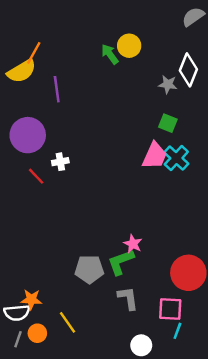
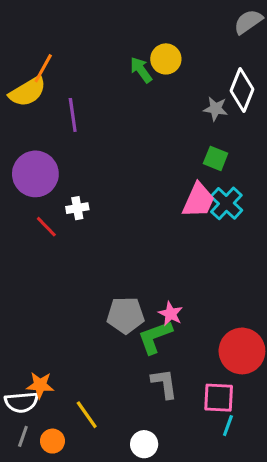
gray pentagon: (89, 269) -> (125, 315), moved
orange circle: (37, 333) -> (52, 441), moved
white circle: (141, 345) -> (144, 444), moved

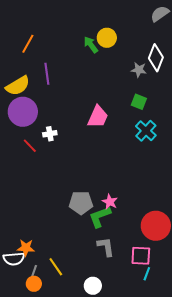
yellow semicircle: (28, 92) -> (18, 86), moved
pink trapezoid: (198, 200) -> (98, 117), moved
gray line: (23, 436) -> (34, 272), moved

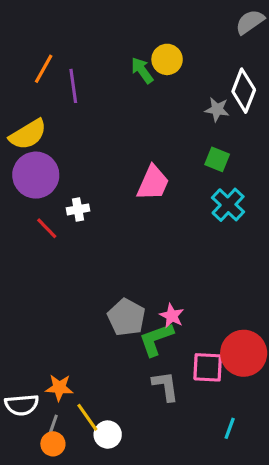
purple line: (47, 74) -> (73, 86), moved
gray pentagon: (81, 203) -> (126, 317), turned 30
orange star: (26, 248) -> (59, 388), moved
pink square: (141, 256) -> (208, 367), moved
white circle: (93, 286) -> (108, 435), moved

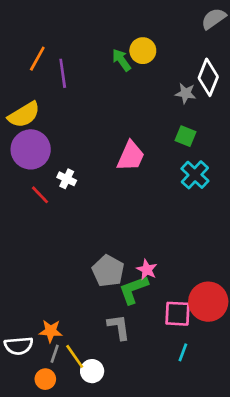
white cross: (78, 209) -> (67, 179), turned 36
gray L-shape: (165, 386) -> (119, 327), moved
gray line: (53, 425) -> (55, 354), moved
cyan line: (230, 428) -> (183, 352), moved

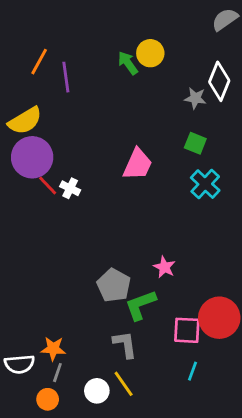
red line: (40, 195) -> (48, 185), moved
pink star: (147, 270) -> (164, 267), moved
yellow line: (75, 356) -> (124, 384), moved

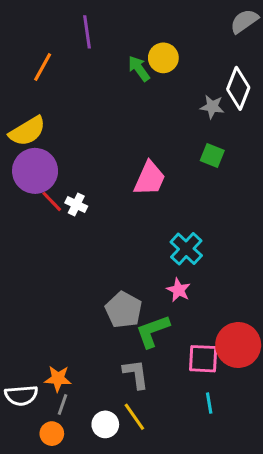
purple line: (66, 77) -> (87, 32), moved
cyan cross: (205, 184) -> (186, 249), moved
cyan line: (193, 371) -> (209, 403), turned -30

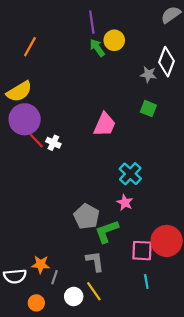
purple line: (87, 32) -> (92, 22), moved
gray line: (63, 405) -> (54, 277), moved

